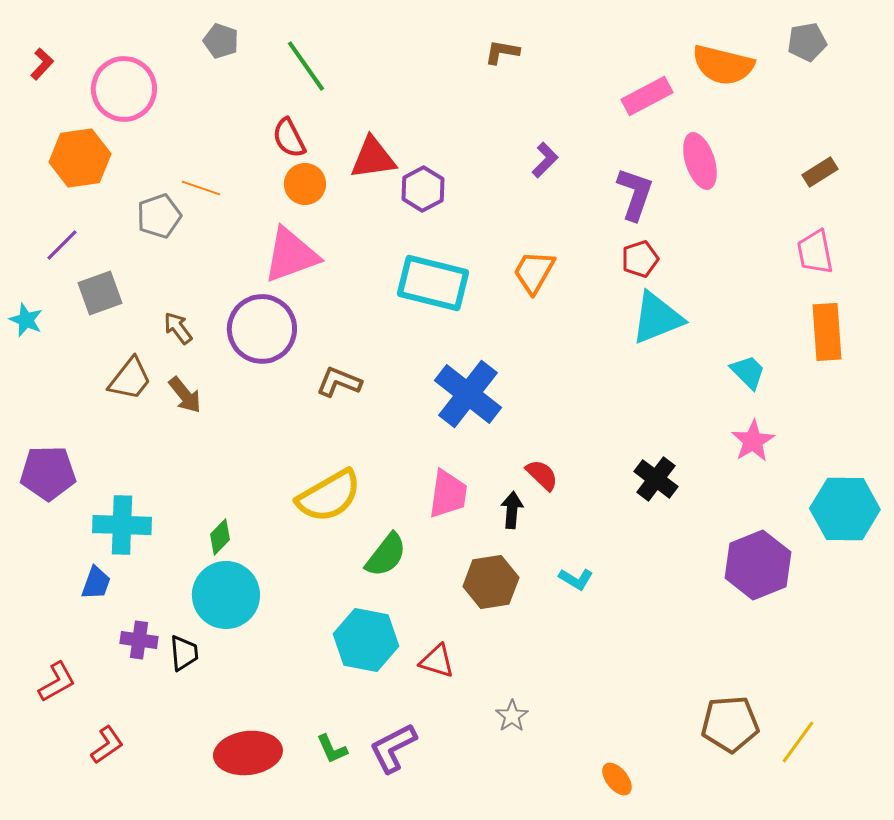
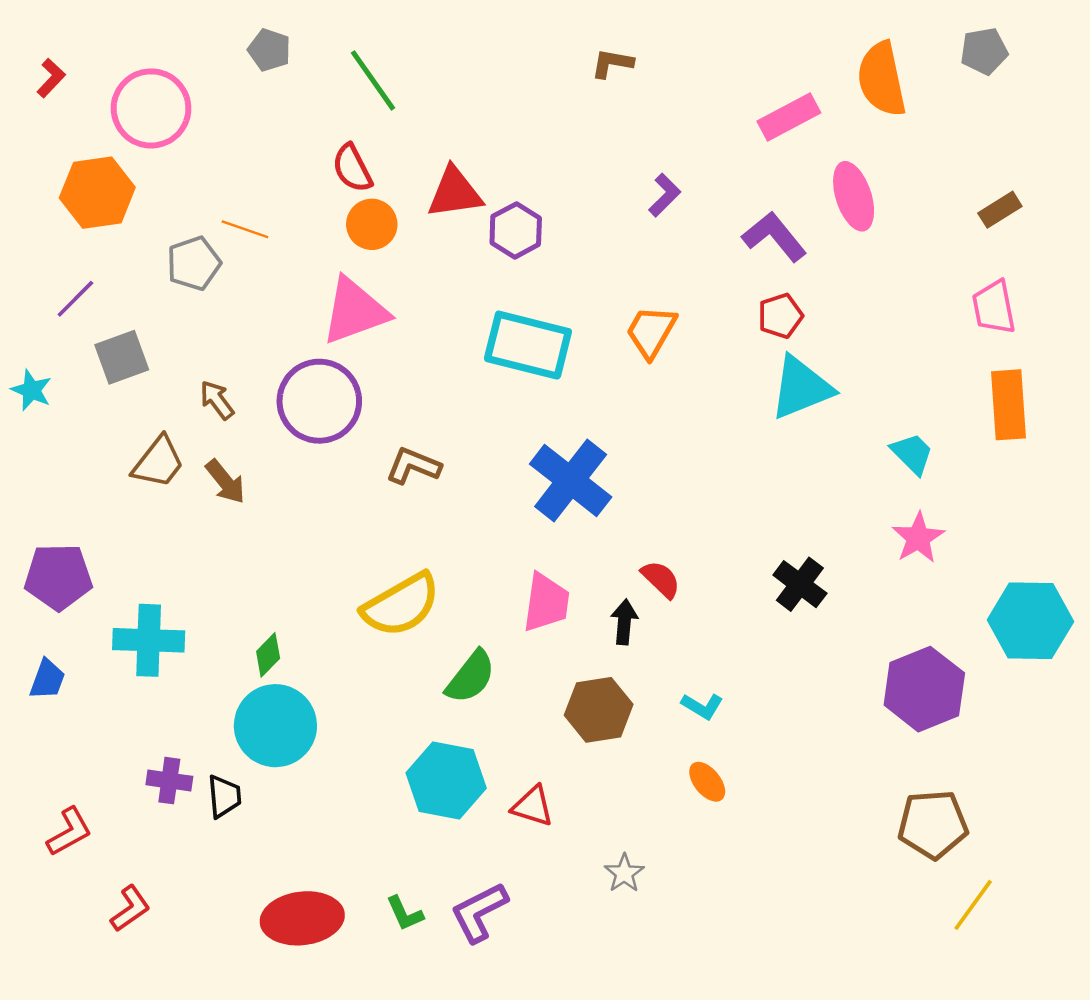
orange semicircle: (723, 65) -> (882, 79), turned 64
purple L-shape: (635, 194) -> (774, 237), turned -58
blue trapezoid: (96, 583) -> (47, 679), moved
brown pentagon: (730, 724) -> (933, 824), moved
orange ellipse: (617, 779) -> (707, 782), moved

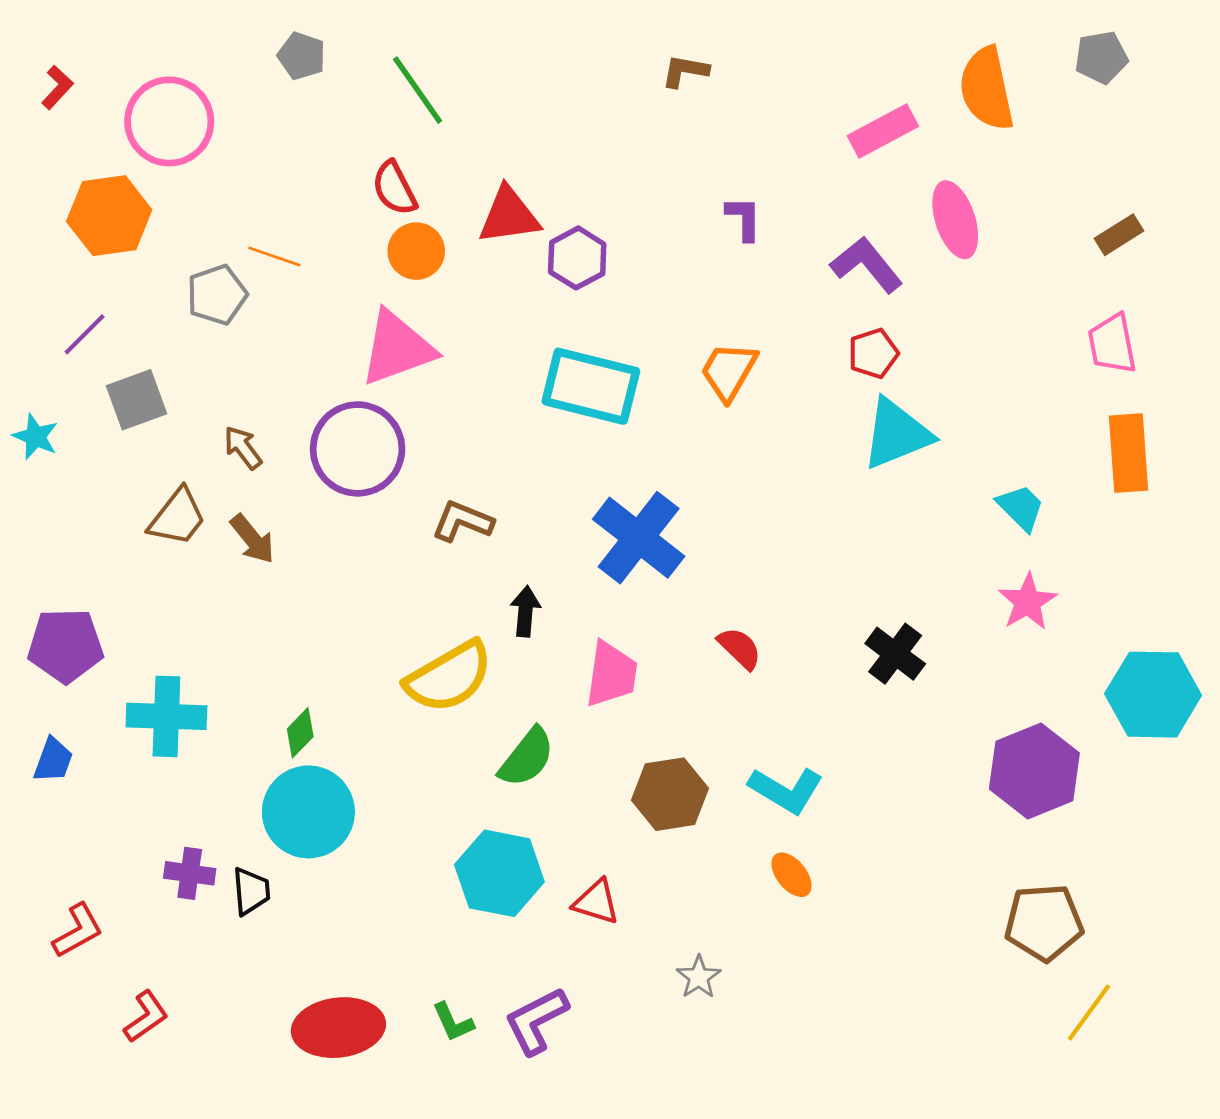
purple L-shape: (665, 195) -> (744, 218), turned -45
black arrow: (624, 622) -> (525, 611), moved
cyan L-shape: (702, 706) -> (786, 790), size x1.6

